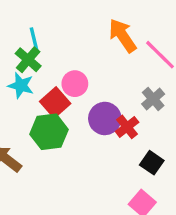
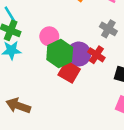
red square: (55, 102) -> (69, 72), moved
green hexagon: (49, 132) -> (60, 53), moved

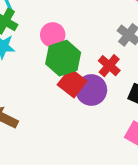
purple circle: (79, 54) -> (91, 90), moved

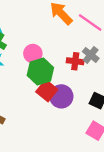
red cross: (109, 66) -> (75, 61), moved, turned -35

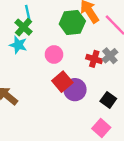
pink circle: (33, 54) -> (54, 54), moved
green hexagon: (40, 71) -> (72, 22), moved

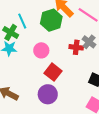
cyan line: (28, 14) -> (22, 21), moved
purple circle: (75, 90) -> (48, 94), moved

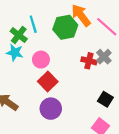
pink circle: (41, 50) -> (41, 60), moved
red square: (53, 72) -> (48, 81), moved

